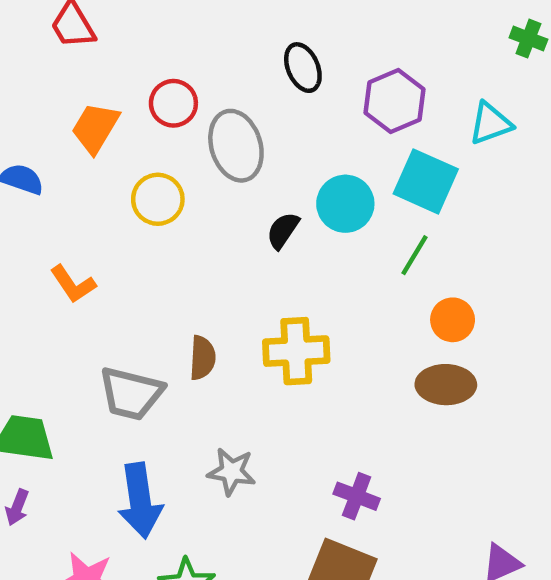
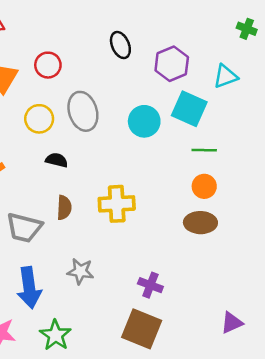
gray ellipse: (236, 146) -> (83, 111), moved
black semicircle: (283, 231) -> (57, 160), moved, turned 70
green line: (415, 255) -> (204, 150), moved, turned 60

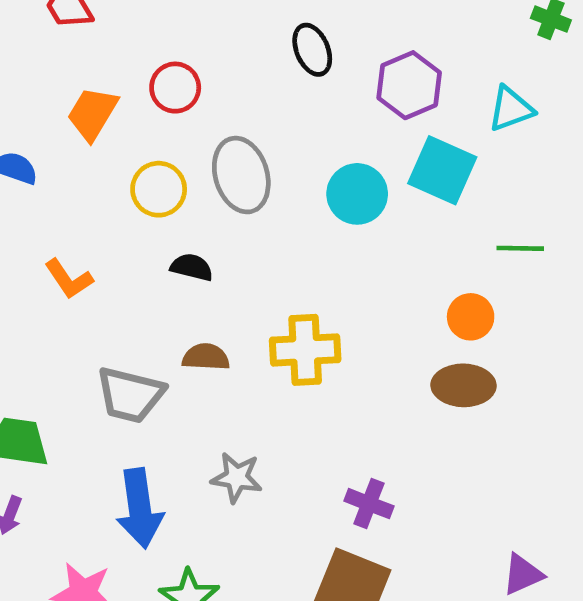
green line: (204, 150) -> (520, 248), moved
brown semicircle: (64, 208) -> (206, 357), turned -90

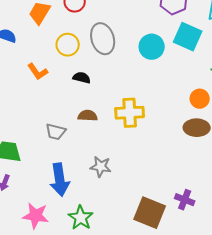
orange L-shape: (69, 279) -> (38, 72), moved
gray trapezoid: (130, 395) -> (56, 132), size x0.7
purple cross: (369, 504) -> (185, 200), moved

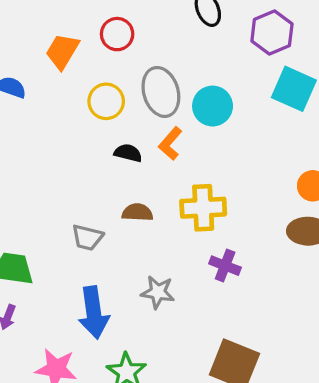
cyan circle: (152, 47) -> (213, 106), moved
orange L-shape: (38, 72) -> (170, 144), moved, turned 75
purple cross: (185, 200) -> (225, 266), moved

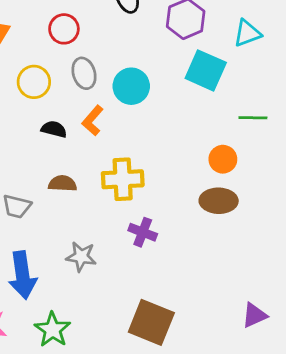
red circle: (117, 34) -> (64, 29), moved
gray ellipse: (161, 92) -> (84, 73), size x0.7

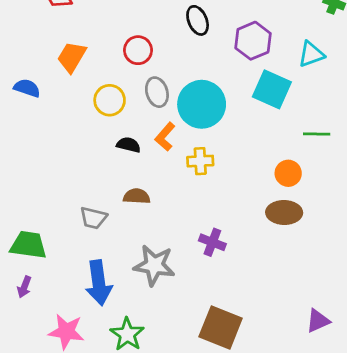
cyan circle: (131, 86) -> (202, 104), size x1.4
yellow cross: (123, 179) -> (200, 161), moved, size x0.7
gray star: (81, 257) -> (154, 265), size x1.4

